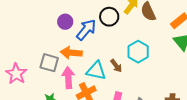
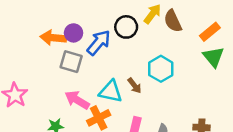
orange arrow: (71, 53) -> (53, 38), moved
gray square: (49, 63) -> (71, 62), moved
pink arrow: (68, 78) -> (77, 100), turned -55

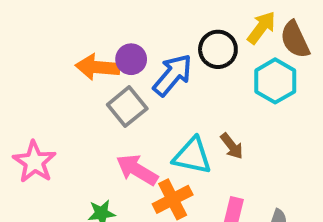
gray square: (71, 62) -> (127, 107), turned 35
cyan hexagon: (161, 69) -> (275, 81), moved

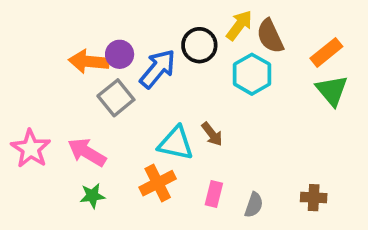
pink arrow: (137, 170) -> (87, 152), moved

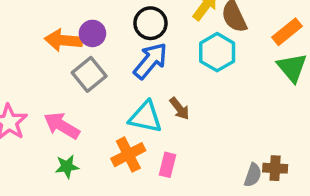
black circle: (199, 45) -> (150, 23), moved
blue arrow: (158, 69) -> (150, 61), moved
pink rectangle: (214, 194) -> (168, 165), moved
gray semicircle: (254, 205) -> (253, 175), moved

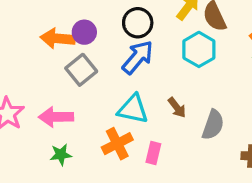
brown arrow: (179, 109) -> (177, 107), moved
pink arrow: (62, 126) -> (56, 117), turned -32
gray semicircle: (253, 175) -> (213, 125), moved, size x1.4

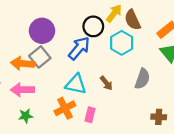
black circle: (138, 23) -> (93, 26), moved
purple circle: (84, 32) -> (42, 31), size x1.5
orange arrow: (58, 38) -> (22, 63), moved
gray semicircle: (213, 125) -> (142, 79), moved

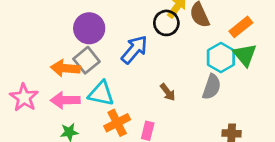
black circle: (93, 26) -> (166, 23), moved
cyan hexagon: (122, 43) -> (221, 58), moved
cyan triangle: (76, 84) -> (101, 93), moved

